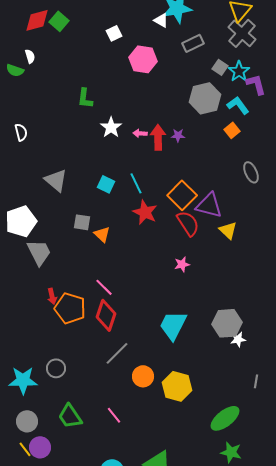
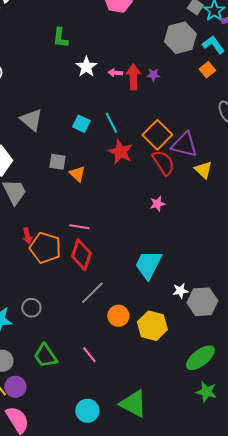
pink line: (104, 287) -> (79, 227), turned -36
gray hexagon: (227, 323) -> (202, 302), moved
white star: (238, 339) -> (180, 291), moved

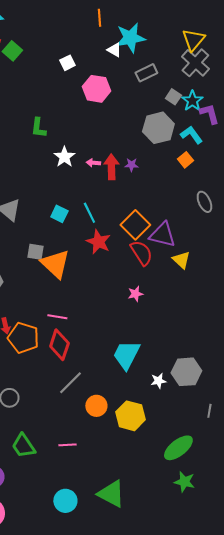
orange triangle: (77, 174) -> (55, 264), size x1.8
gray hexagon: (202, 302) -> (186, 372), moved
pink line: (89, 355) -> (67, 445), turned -54

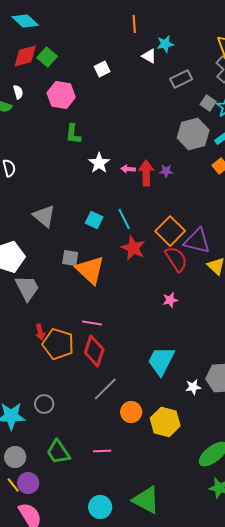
cyan star: (130, 38) -> (165, 44), size x0.6
pink hexagon: (96, 89) -> (61, 95), moved

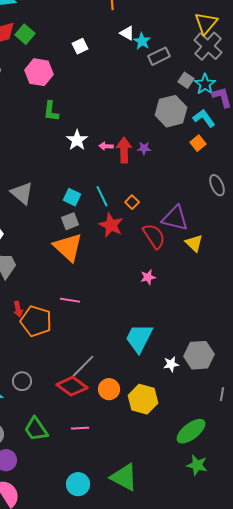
cyan star: (165, 44) -> (142, 41), moved, turned -30
orange square: (170, 231) -> (132, 202), moved, size x0.5
gray square: (70, 258) -> (70, 221), moved, turned -30
red diamond: (94, 351) -> (72, 386), moved, turned -72

